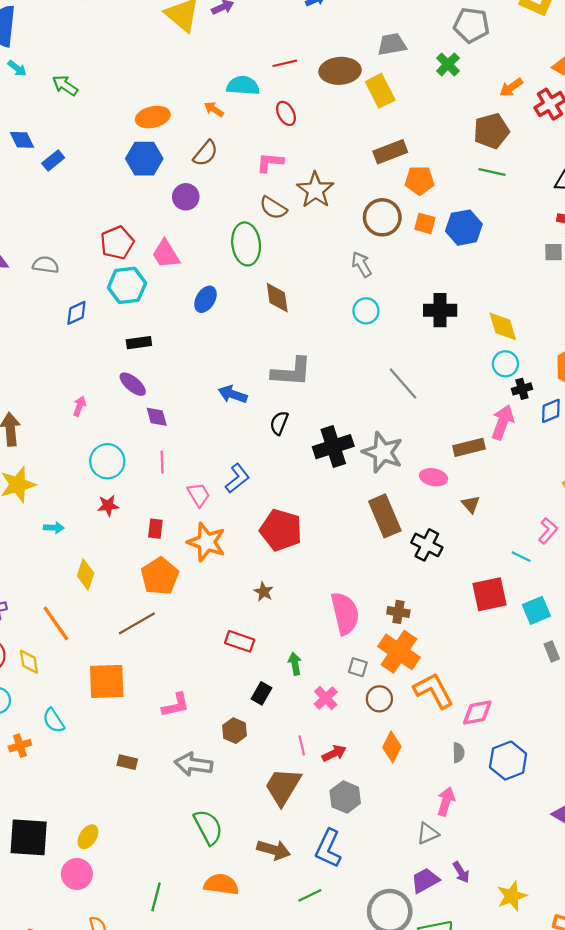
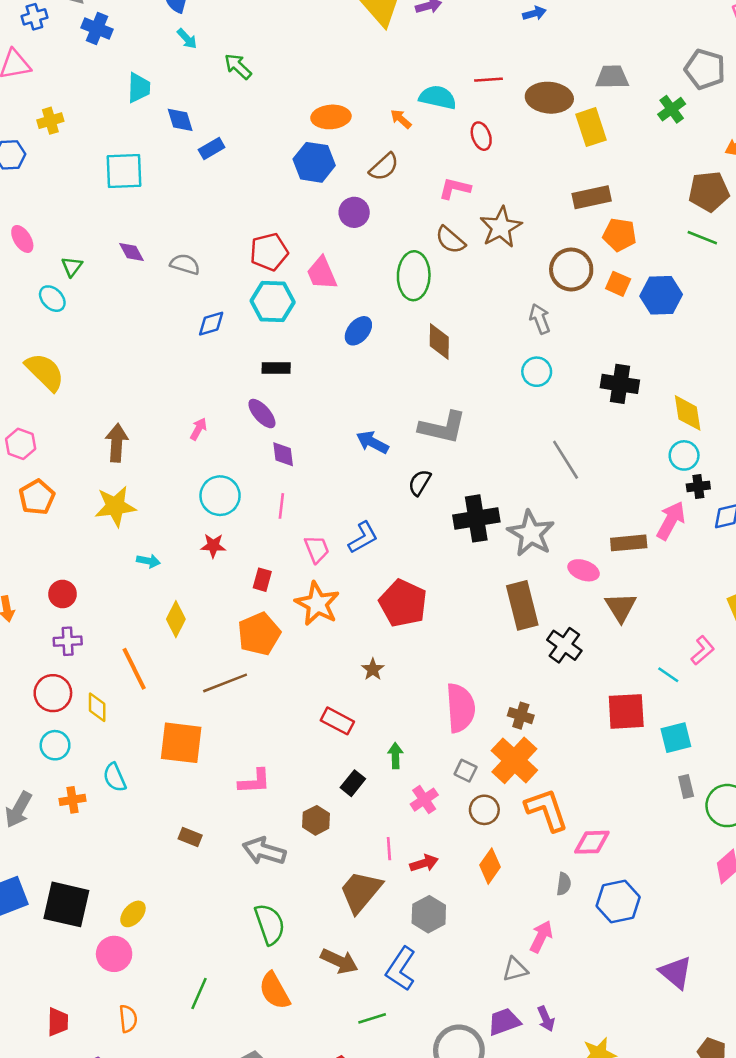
brown triangle: (471, 504) -> (621, 607), size x1.5
orange semicircle: (221, 884) -> (274, 991), turned -136

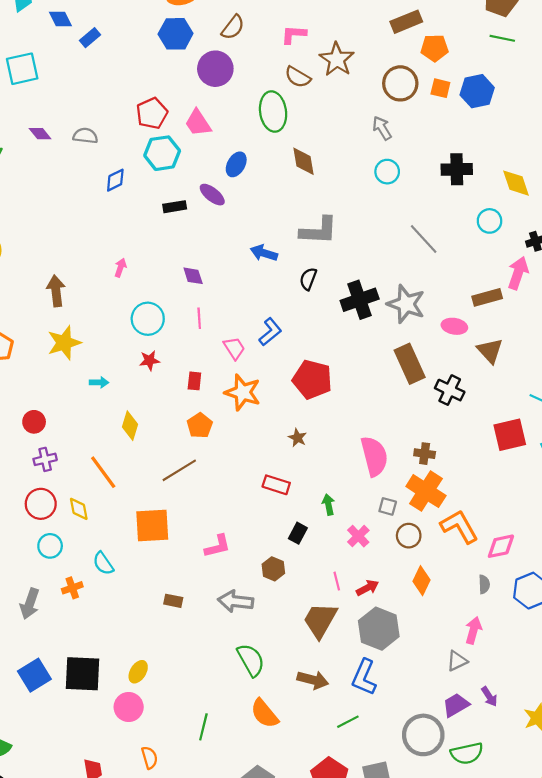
purple circle: (354, 212) -> (215, 69), size x1.4
purple ellipse: (262, 414) -> (212, 195), moved
cyan circle: (684, 455) -> (490, 221), moved
orange pentagon: (259, 634) -> (200, 425), size x0.7
gray hexagon: (429, 914) -> (379, 629), size x1.4

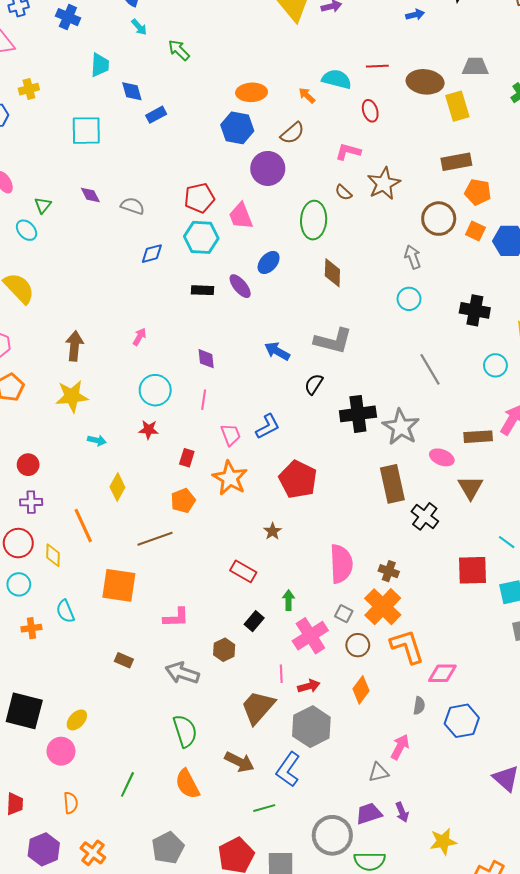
brown semicircle: (298, 77) -> (344, 192), size x0.7
pink cross: (358, 536) -> (310, 636), size x1.6

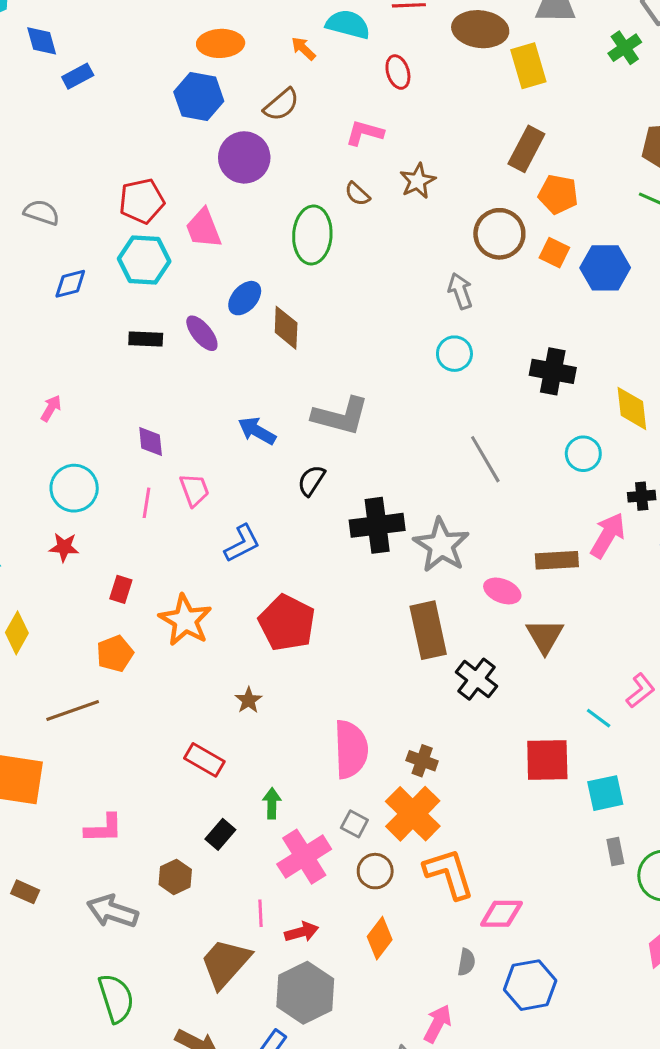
brown rectangle: (456, 162) -> (526, 149), turned -52
brown star: (384, 184) -> (418, 181), size x0.7
brown diamond: (332, 273) -> (286, 328), moved
pink trapezoid: (231, 435) -> (194, 490), moved

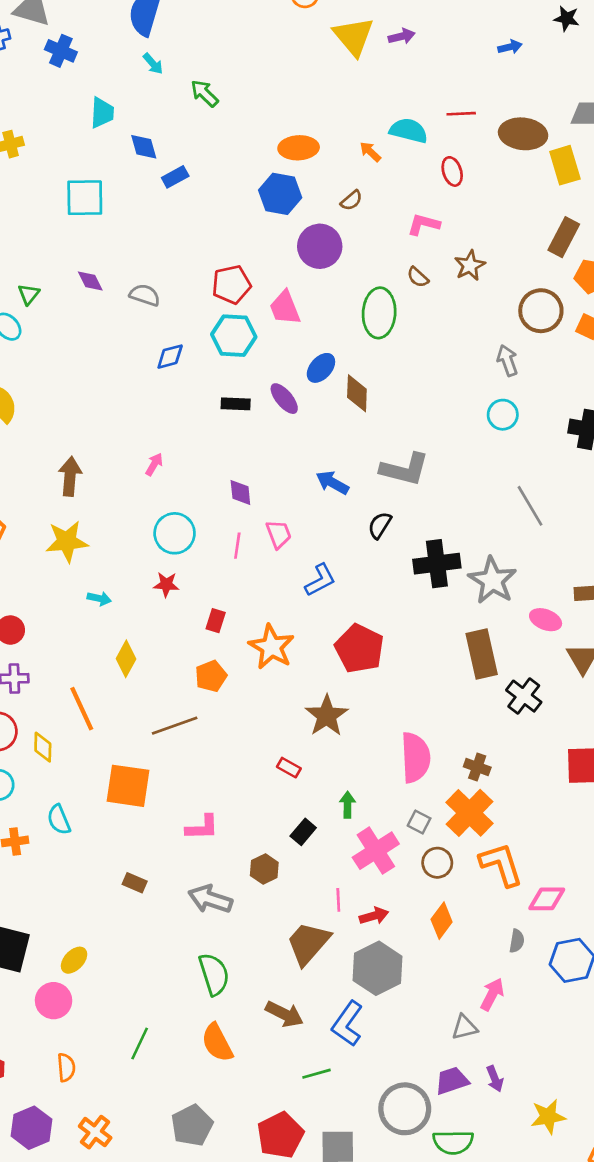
brown semicircle: (281, 105) -> (351, 200), size x0.7
brown star: (248, 700) -> (327, 716), size x1.8
red rectangle: (204, 760) -> (289, 768), size x0.7

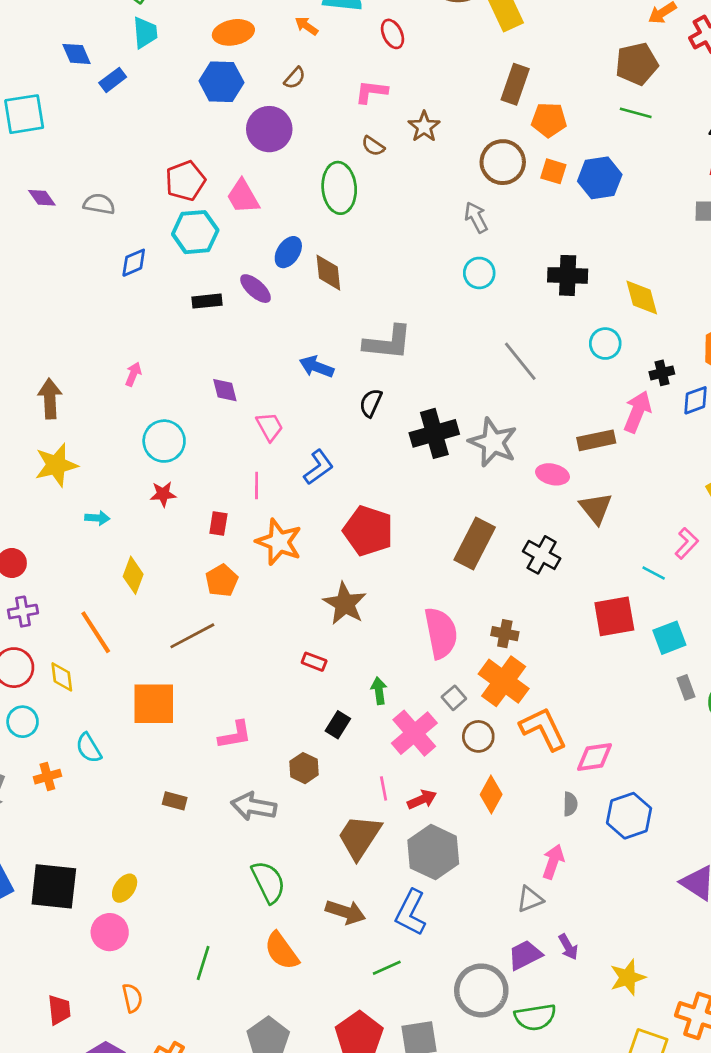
cyan trapezoid: (102, 113) -> (145, 33), moved
pink line: (237, 546) -> (257, 486), moved
brown rectangle: (482, 654) -> (475, 544), moved, turned 48
gray square: (419, 822) -> (454, 698), turned 30

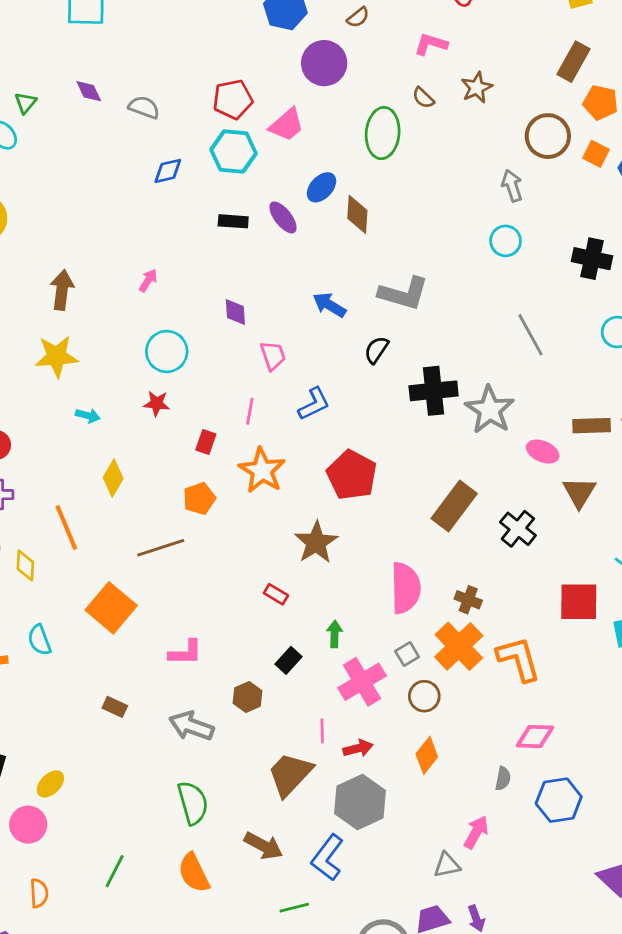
pink trapezoid: (243, 197) -> (287, 125), turned -111
orange square: (154, 704) -> (111, 608), turned 30
orange L-shape: (543, 729) -> (519, 659), moved

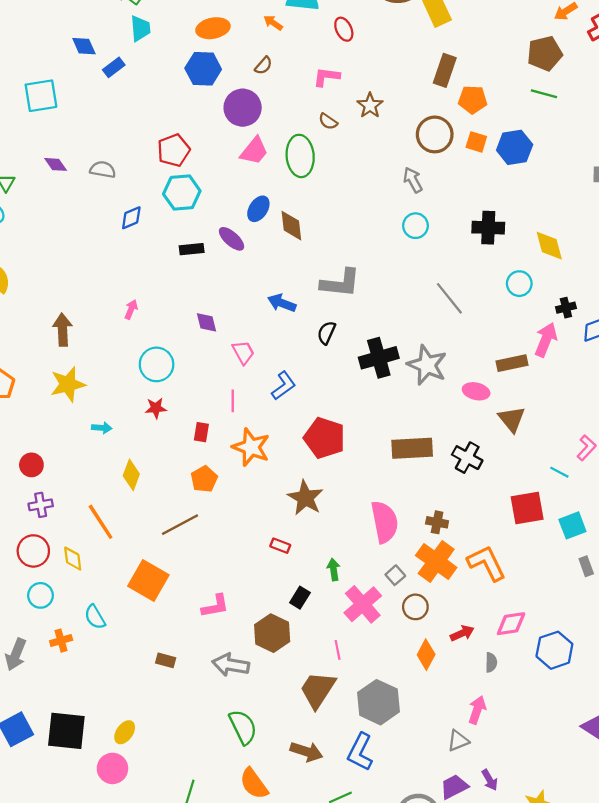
pink trapezoid: (287, 125) -> (254, 151), moved
brown rectangle: (454, 506) -> (412, 448), turned 60
brown hexagon: (248, 697) -> (272, 633), size x1.5
red arrow: (358, 748) -> (462, 633), moved
blue hexagon: (559, 800) -> (554, 650), moved

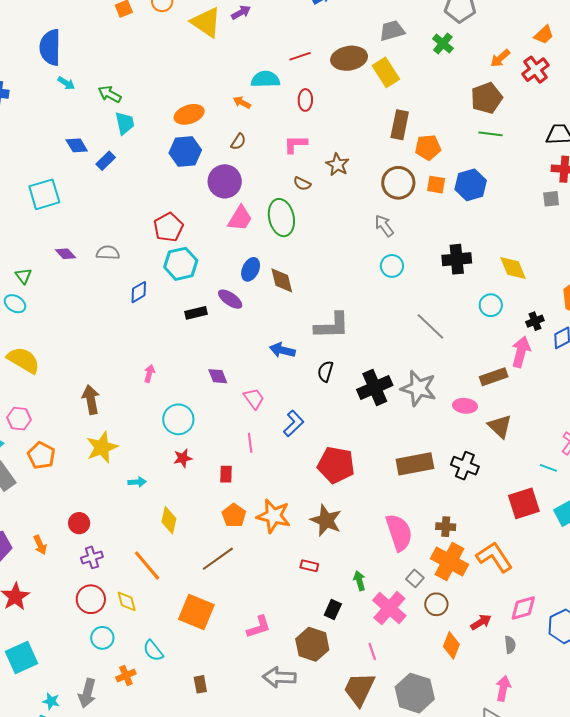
red ellipse: (344, 29) -> (305, 100), turned 35
orange star: (251, 447) -> (274, 516), moved
brown rectangle: (166, 660) -> (200, 684), moved, turned 72

